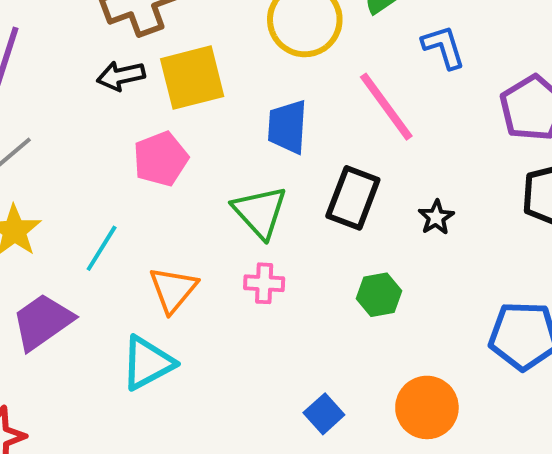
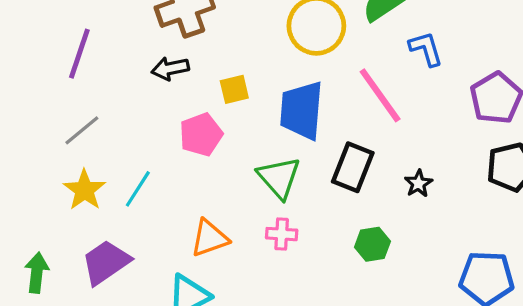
yellow square: (192, 78) -> (234, 89), moved, size x0.6
blue trapezoid: (287, 127) -> (302, 110), size x1.4
cyan line: (102, 248) -> (138, 189), moved
orange triangle: (173, 290) -> (209, 238), turned 30

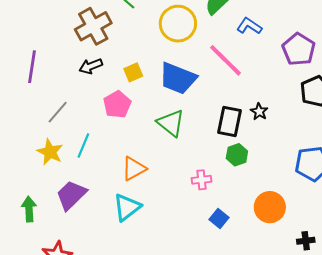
blue L-shape: (426, 49) -> (249, 26), turned -30
blue trapezoid: (302, 110) -> (178, 78), turned -63
gray line: (82, 130) -> (58, 112), moved
black rectangle: (353, 167) -> (229, 122), moved
pink cross: (282, 234) -> (201, 180), moved

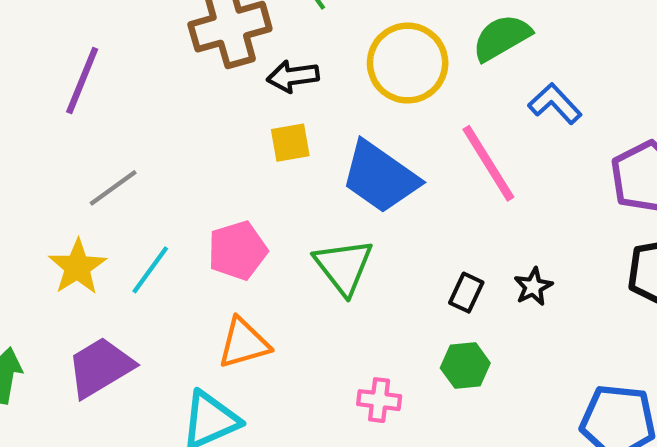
black arrow: (91, 66) -> (293, 76), moved
pink pentagon: (117, 104) -> (237, 250), moved
black rectangle: (229, 122) -> (466, 293), size x0.6

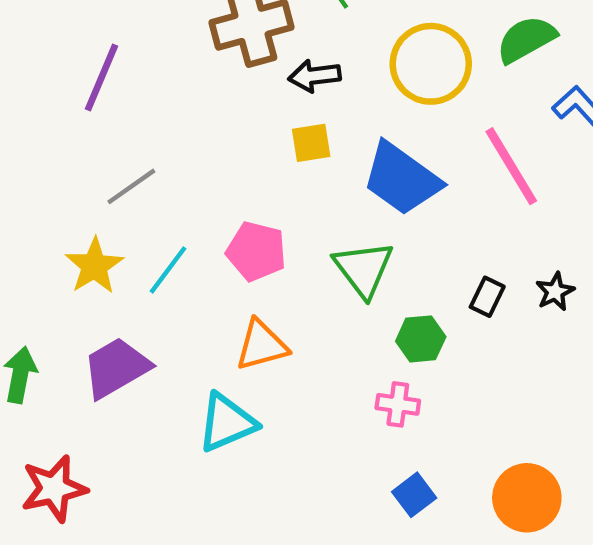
pink pentagon: (237, 250) -> (256, 251), turned 30
green hexagon: (465, 365) -> (421, 339), moved

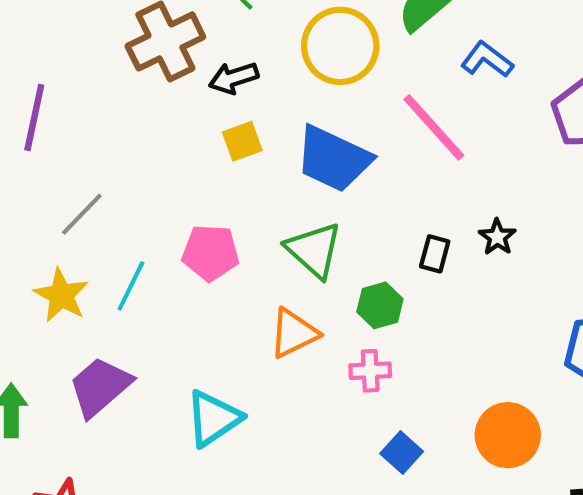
orange triangle: (262, 345) -> (294, 333), moved

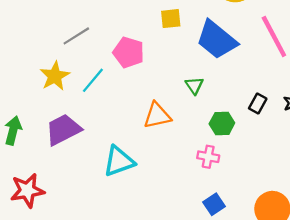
green triangle: (314, 250) -> (194, 85), size x0.6
pink pentagon: (210, 253) -> (129, 52), moved
orange triangle: (294, 333) -> (157, 115), moved

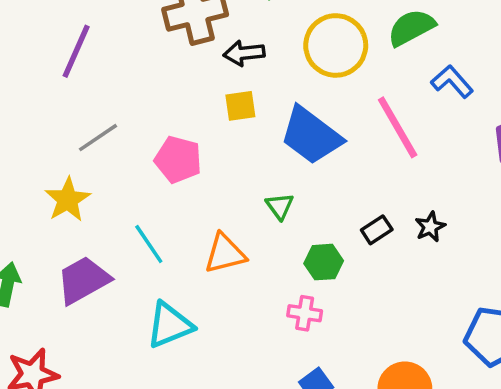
cyan line: (93, 80) -> (149, 244), moved, turned -72
black rectangle: (258, 103) -> (377, 230), turned 30

